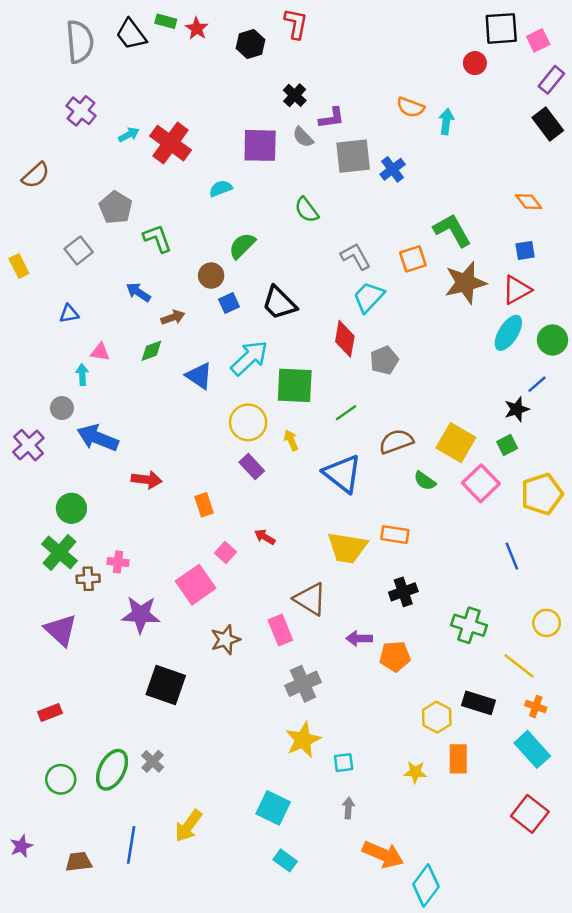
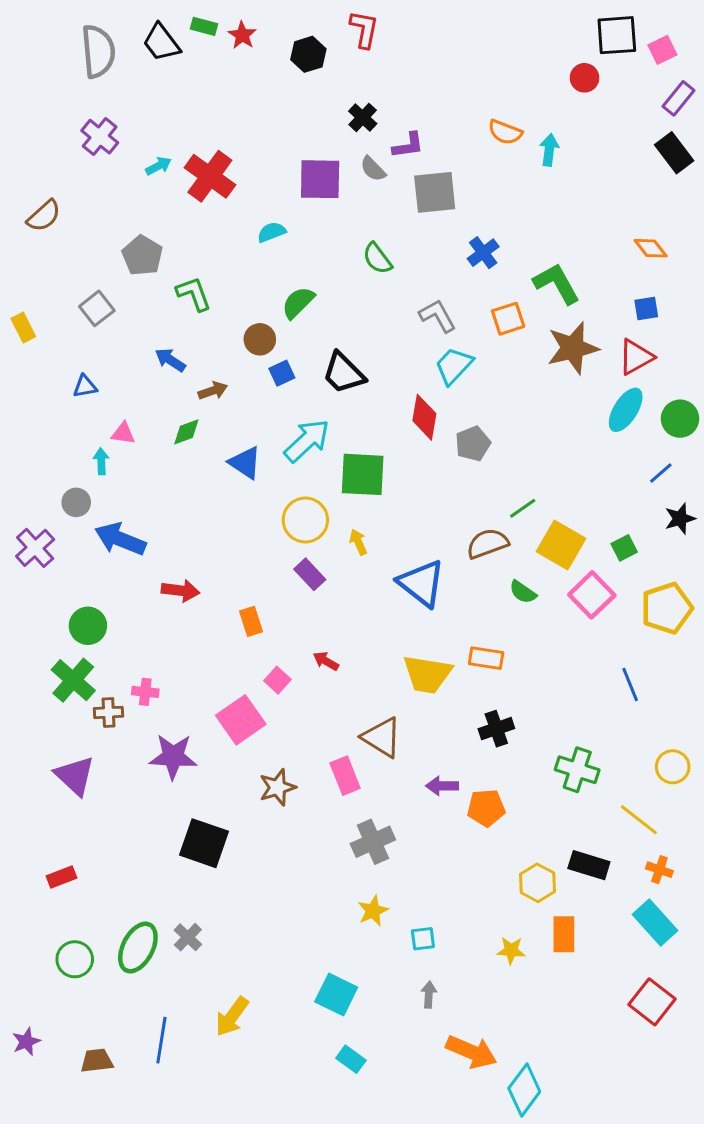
blue cross: (393, 169) -> (483, 253), moved
black star: (517, 409) -> (680, 519), moved
green line: (346, 413) -> (523, 508), moved
yellow star: (303, 740) -> (373, 911), size x0.7

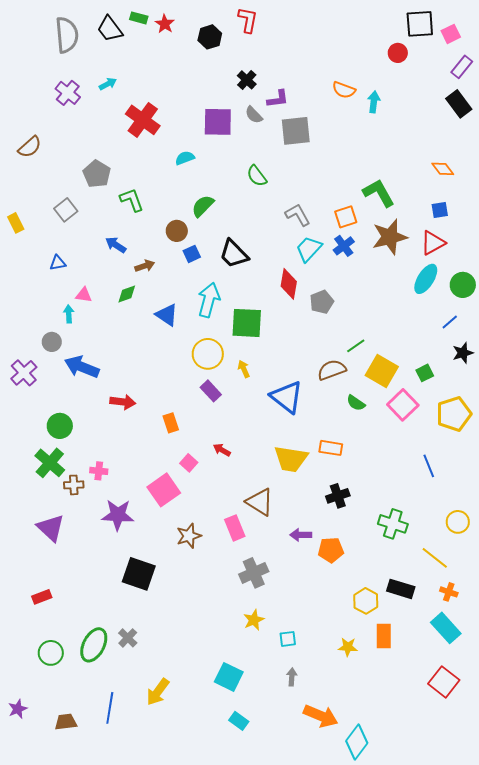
cyan arrow: (158, 166) -> (108, 84), moved
blue cross: (483, 253) -> (344, 246), moved
cyan arrow: (307, 441) -> (209, 300), turned -32

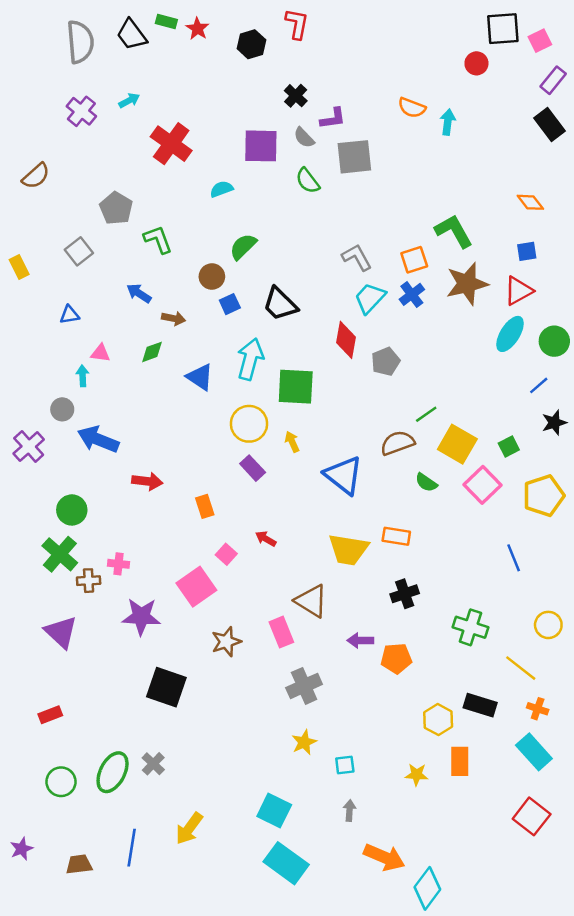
green semicircle: (257, 176) -> (308, 181), moved
brown arrow: (145, 266) -> (174, 318), turned 30
cyan rectangle: (239, 721) -> (286, 863), size x1.8

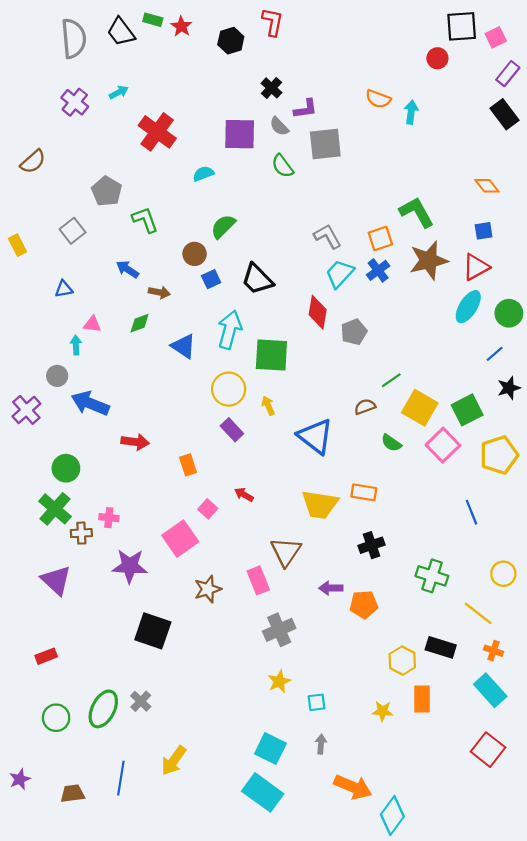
brown semicircle: (397, 443) -> (365, 407), size x0.7
green square: (509, 447) -> (467, 410), size x1.6
brown triangle: (311, 601) -> (286, 552), turned 32
cyan square: (274, 810) -> (270, 748), moved

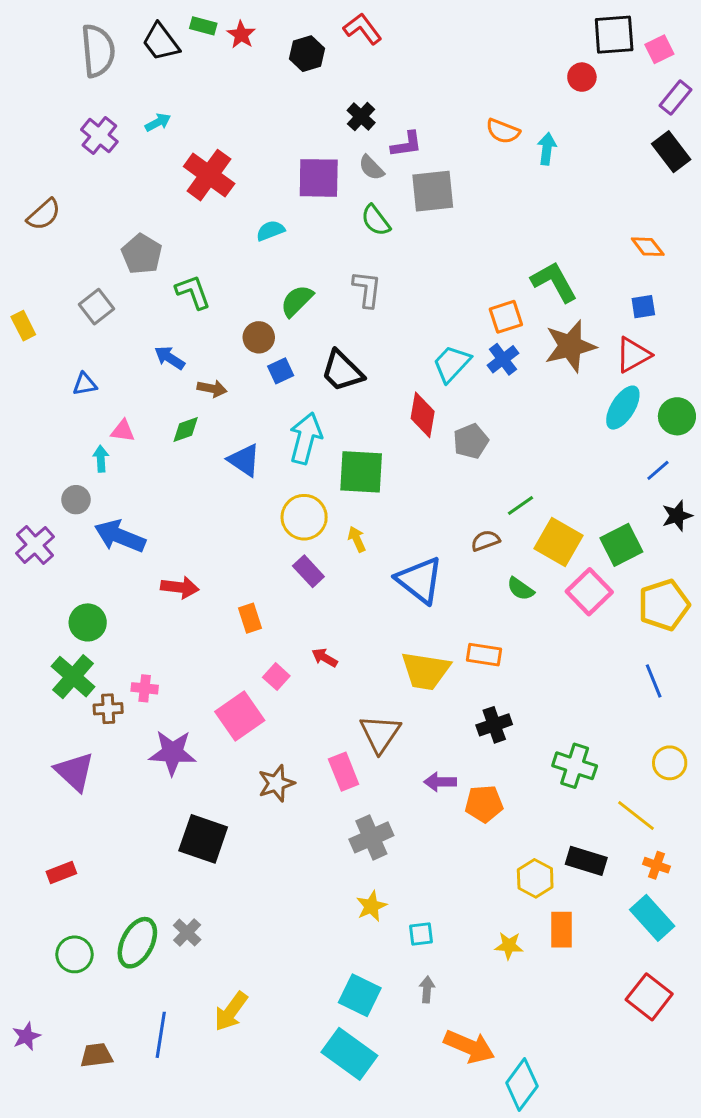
red L-shape: (273, 22) -> (363, 29), turned -48
gray L-shape: (328, 236) -> (367, 289), moved, turned 36
blue line: (472, 512) -> (654, 681), moved

